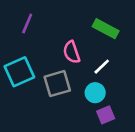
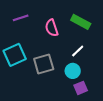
purple line: (27, 23) -> (21, 18), turned 49
pink semicircle: (72, 52) -> (52, 28), moved

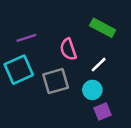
purple line: (21, 18) -> (26, 38), moved
pink semicircle: (52, 28) -> (68, 49), moved

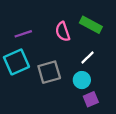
pink semicircle: (68, 49) -> (63, 32), moved

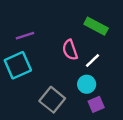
pink semicircle: (63, 32) -> (70, 50), moved
gray square: (49, 72) -> (52, 100), moved, turned -35

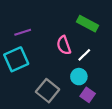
purple square: (96, 104) -> (88, 95), turned -32

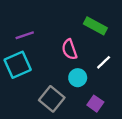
white line: (84, 55) -> (104, 62), moved
cyan circle: (79, 77) -> (78, 78), moved

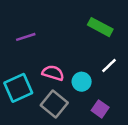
pink semicircle: (69, 49) -> (53, 73), moved, turned 126
cyan square: (18, 65) -> (18, 88), moved

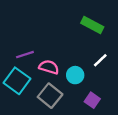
purple line: (26, 37) -> (25, 55), moved
cyan square: (18, 88) -> (17, 81), turned -30

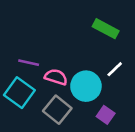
purple line: (25, 55) -> (29, 63), turned 30
cyan circle: (75, 75) -> (86, 86), size x1.5

